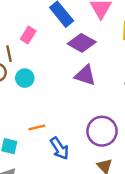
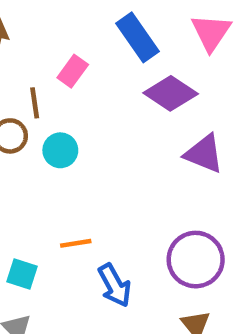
purple triangle: (85, 75) -> (204, 154), moved

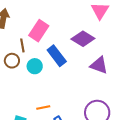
blue rectangle: (138, 37) -> (57, 56), moved
pink rectangle: (73, 71) -> (39, 31), size x1.5

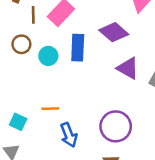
brown line: (22, 45) -> (33, 15), moved
blue rectangle: (57, 56) -> (78, 48), turned 30

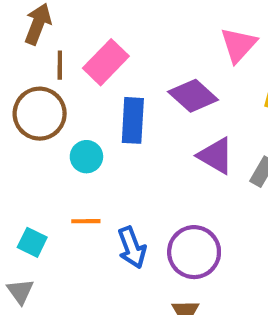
brown circle: (21, 44) -> (40, 114), size x1.6
cyan circle: (48, 56) -> (86, 157), moved
blue arrow: (69, 135) -> (132, 248), moved

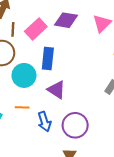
purple diamond: (193, 96) -> (66, 20), moved, turned -35
purple triangle: (216, 156) -> (57, 90), moved
cyan circle: (86, 157) -> (24, 75), size x1.5

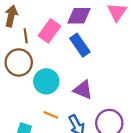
blue rectangle: (48, 59) -> (80, 45), moved, turned -30
orange line: (22, 107) -> (51, 115), turned 32

